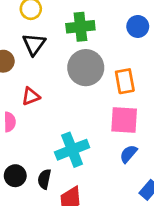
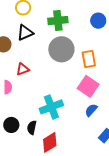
black triangle: (34, 44) -> (25, 33), turned 30
pink square: (124, 120) -> (88, 86), turned 30

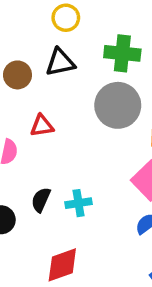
cyan cross: (51, 107) -> (79, 203), size x0.6
black semicircle: (32, 127) -> (41, 200), moved

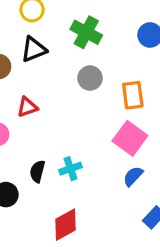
green cross: (122, 53) -> (86, 32), turned 32
gray circle: (118, 105) -> (90, 78), size x0.6

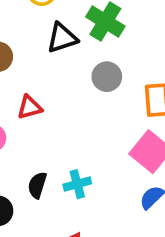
black triangle: (34, 49) -> (62, 38), moved

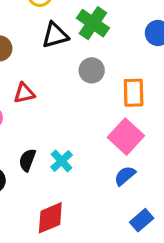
cyan cross: (77, 184) -> (62, 161), turned -30

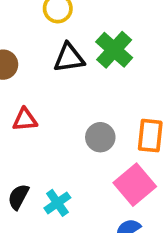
gray circle: (92, 70) -> (100, 137), moved

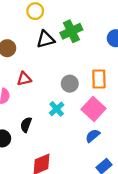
green cross: (114, 50) -> (71, 31), turned 30
cyan cross: (57, 203) -> (57, 109), moved

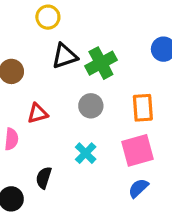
green cross: (71, 31) -> (101, 63), moved
gray circle: (70, 84) -> (91, 106), moved
pink square: (93, 109) -> (137, 150), turned 35

